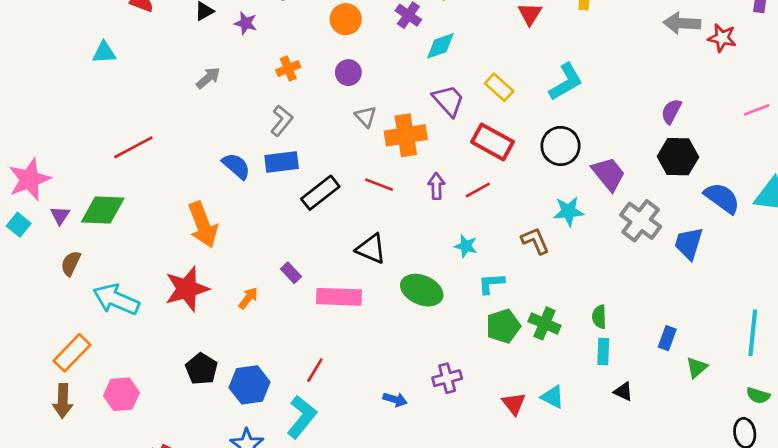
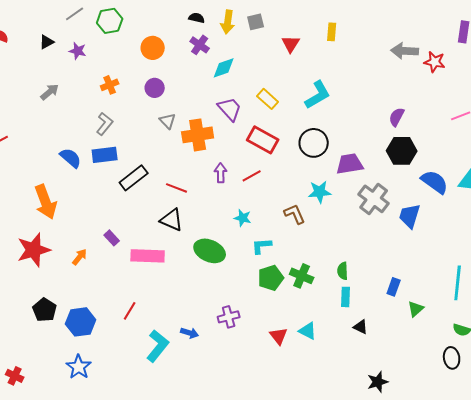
purple trapezoid: (609, 174) -> (350, 164), turned -60
red line: (379, 185) -> (177, 188), moved
cyan L-shape: (302, 417) -> (158, 346), moved

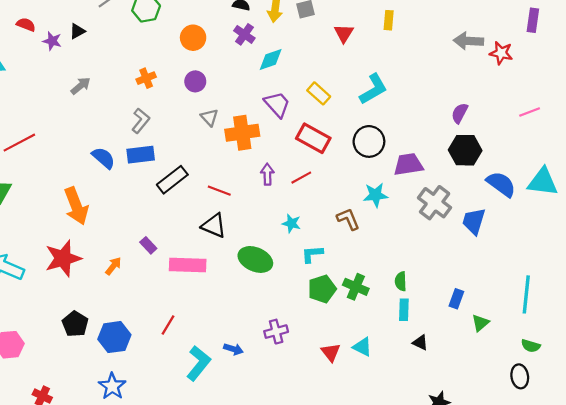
purple star: (78, 51) -> (52, 41), moved

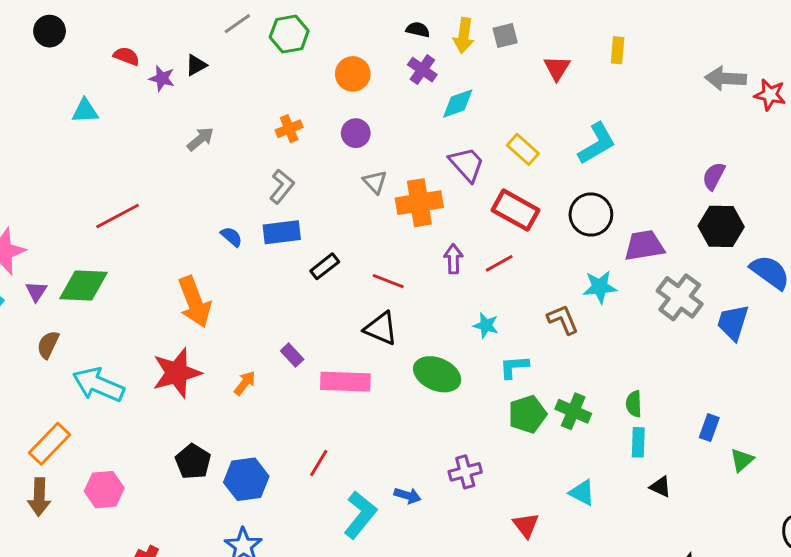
blue semicircle: (103, 158) -> (231, 237), size x0.7
black rectangle: (172, 180) -> (325, 266), size x0.7
red triangle: (331, 352) -> (526, 525), moved

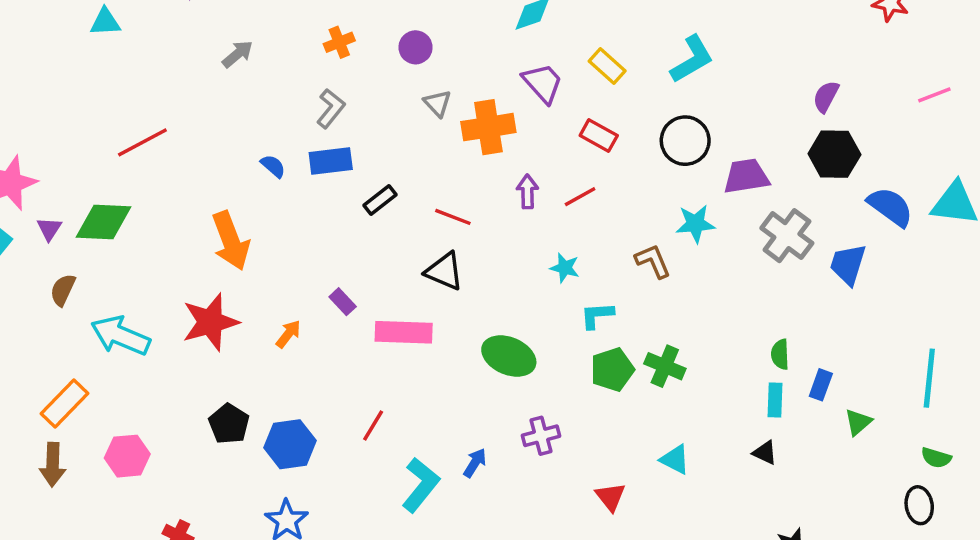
red rectangle: (515, 210) -> (599, 136), size x0.7
green ellipse: (437, 374) -> (509, 356), moved
green semicircle: (634, 404) -> (780, 354), moved
cyan rectangle: (638, 442) -> (775, 400), moved
blue arrow: (407, 496) -> (475, 463), turned -75

